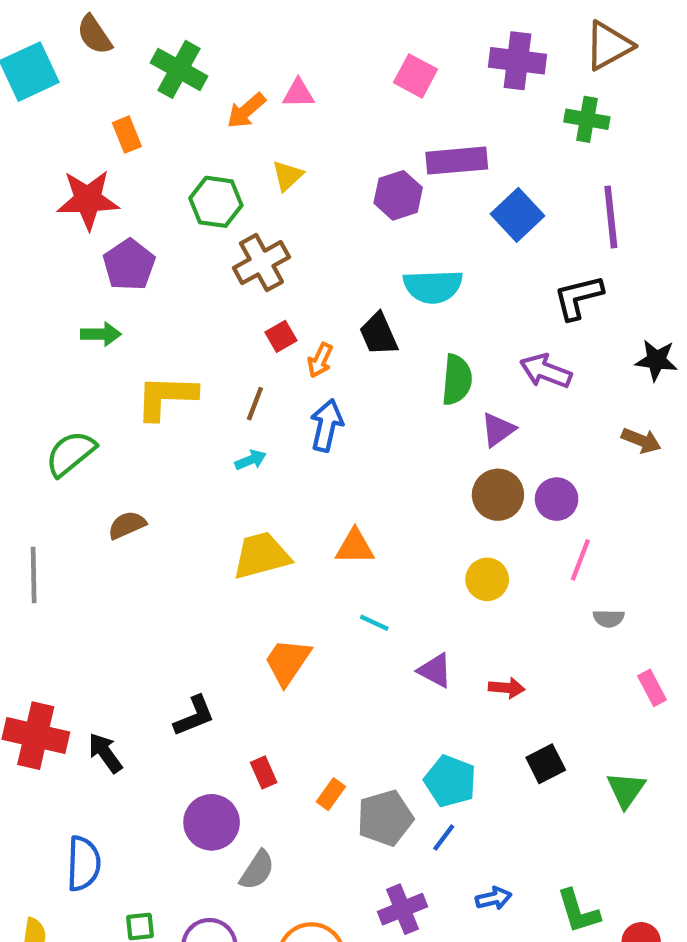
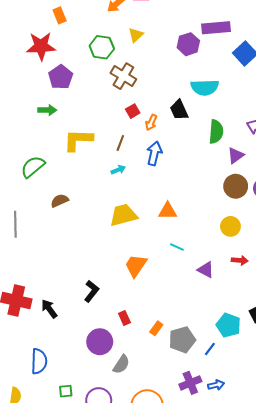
brown cross: (261, 263) -> (123, 76), turned -30
red arrow: (507, 688) -> (240, 260), moved
black L-shape: (194, 716) -> (91, 291), turned -30
cyan pentagon: (450, 781) -> (228, 325), moved
blue arrow: (494, 898) -> (216, 385), moved

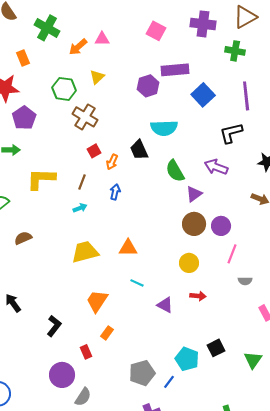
green semicircle: (216, 132) -> (175, 171), turned 145
blue arrow: (154, 153) -> (115, 192), size x0.7
black arrow: (49, 309) -> (13, 303), moved
orange rectangle: (156, 328) -> (107, 333), moved

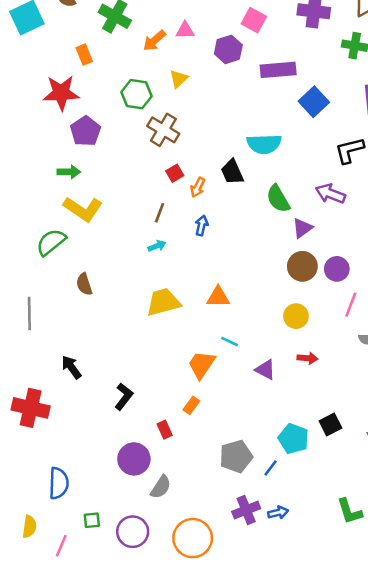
purple hexagon: (148, 86) -> (228, 49), moved
yellow L-shape: (41, 179) -> (83, 209), moved, turned -148
brown semicircle: (23, 238) -> (84, 284), turned -84
orange trapezoid: (97, 301) -> (202, 365), moved

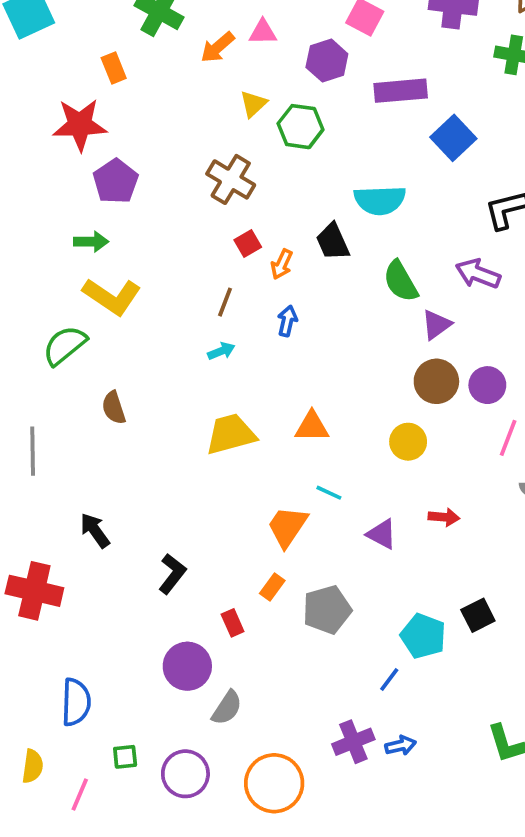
green hexagon: (137, 94) -> (301, 127), moved
yellow circle: (296, 316) -> (408, 442), moved
gray pentagon: (236, 456) -> (327, 610), moved

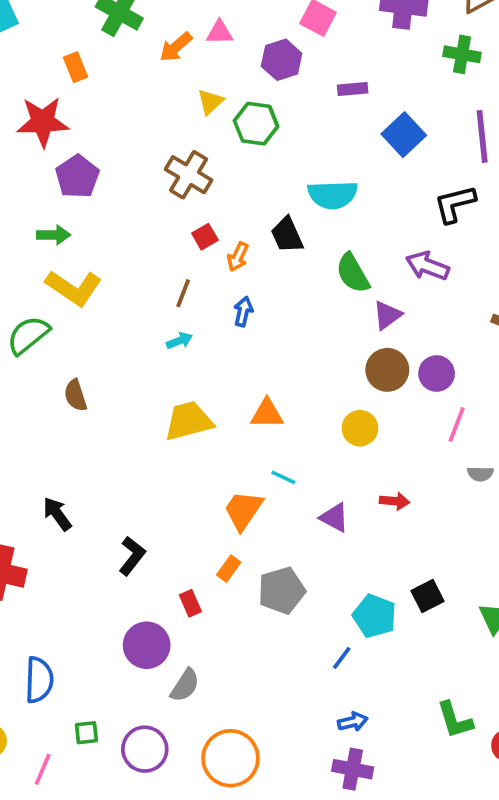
purple rectangle: (401, 91) -> (353, 89), size x0.6
purple cross: (353, 742) -> (353, 769), moved, turned 33

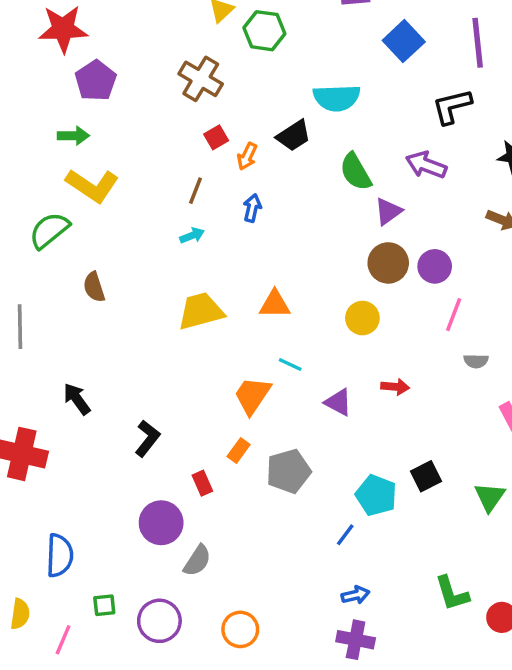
black trapezoid: (287, 235) -> (294, 136), turned -99
orange circle: (230, 758) -> (240, 629), size x0.7

